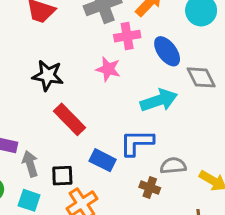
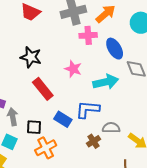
pink star: (108, 69) -> (73, 69), moved
brown cross: (150, 188) -> (93, 141), turned 32

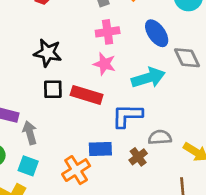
pink cross: (88, 35) -> (108, 32), moved
red rectangle: (43, 89) -> (87, 95), moved, turned -30
blue rectangle: (63, 119) -> (100, 149), moved, turned -30
black square: (34, 127) -> (53, 89), moved

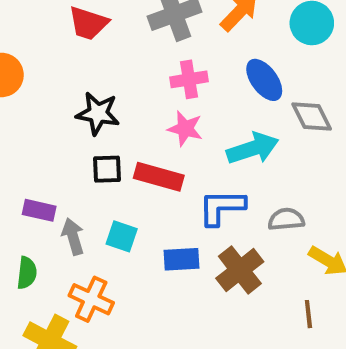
gray semicircle: (160, 137) -> (286, 219), moved
brown cross: (138, 157) -> (240, 270), size x1.6
cyan square: (28, 166) -> (122, 236), moved
orange cross: (76, 170) -> (91, 299), moved, turned -32

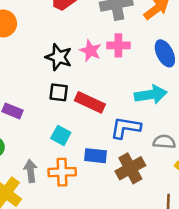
pink star: (185, 129) -> (90, 51), moved
gray arrow: (73, 236) -> (31, 171), moved
orange cross: (91, 299) -> (62, 172), moved, turned -36

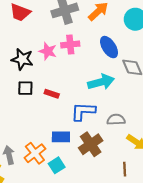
red rectangle: (90, 102) -> (52, 94), size x0.6
cyan square: (61, 135) -> (57, 165), moved, turned 35
orange cross: (62, 172) -> (35, 153), turned -30

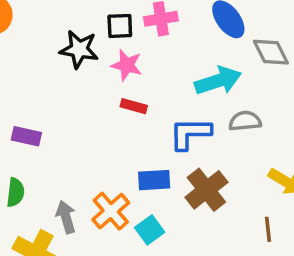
pink star: (48, 51) -> (127, 65), moved
black square: (25, 88) -> (120, 26), moved
gray semicircle: (116, 120) -> (245, 121), moved

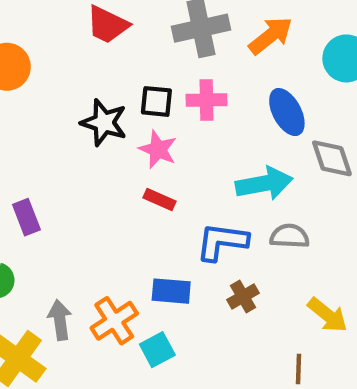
purple rectangle: (26, 136) -> (26, 217), turned 48
brown cross: (206, 190) -> (243, 296), moved, size x0.6

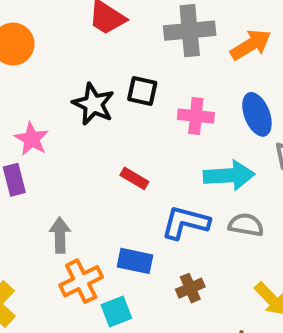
pink cross: (207, 100) -> (196, 116), moved
pink star: (158, 149) -> (32, 139), moved
brown cross: (243, 296) -> (190, 288), moved
gray arrow: (60, 320) -> (60, 235), moved

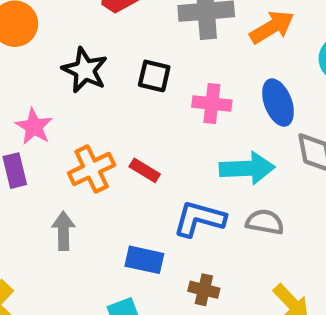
black star: (93, 104) -> (85, 70), moved
orange cross: (81, 281) -> (92, 169), moved
brown cross: (190, 288) -> (204, 290), turned 36

